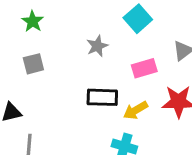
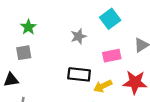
green star: (33, 21) -> (28, 27), moved
gray square: (33, 64) -> (24, 53), moved

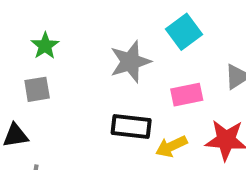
gray star: (79, 36) -> (130, 62), size x1.5

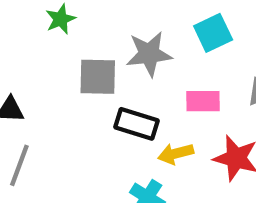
gray square: (37, 89) -> (98, 77), moved, size x1.4

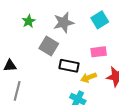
gray star: (149, 54) -> (64, 23), moved
gray square: (98, 77) -> (49, 46), turned 36

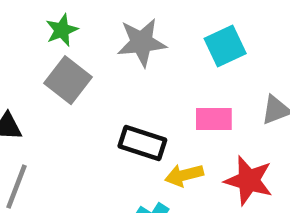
gray square: (49, 46) -> (68, 80), moved

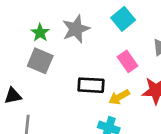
green star: (62, 30) -> (40, 33), moved
pink rectangle: (214, 119) -> (127, 61), turned 70

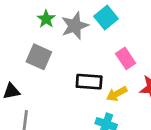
cyan square: (123, 19) -> (106, 18), moved
green star: (40, 33) -> (46, 19), moved

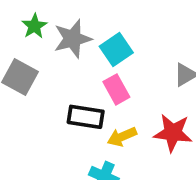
cyan square: (106, 18) -> (116, 49), moved
pink rectangle: (126, 58) -> (116, 89), moved

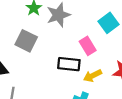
cyan square: (116, 49) -> (108, 23), moved

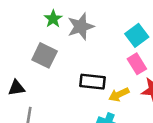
pink rectangle: (88, 46) -> (137, 64), moved

